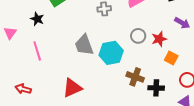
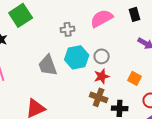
red star: (159, 39) -> (102, 76), moved
cyan hexagon: (111, 53) -> (77, 57), moved

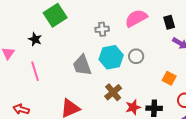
black rectangle: (135, 14) -> (169, 22), moved
red star: (102, 76) -> (133, 107), moved
brown cross: (99, 97) -> (113, 92), moved, turned 30

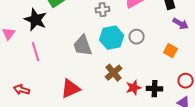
black star: (35, 39) -> (36, 20), size x1.6
orange square: (169, 78) -> (171, 51), moved

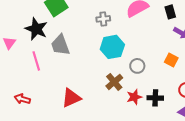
gray circle: (137, 37) -> (137, 66), moved
gray trapezoid: (83, 46) -> (60, 45), moved

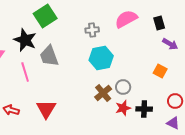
gray circle: (137, 66) -> (123, 87), moved
red triangle: (71, 98) -> (46, 109), moved, turned -35

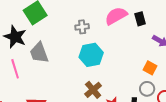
black rectangle: (159, 23) -> (140, 19), moved
gray circle: (123, 87) -> (147, 89), moved

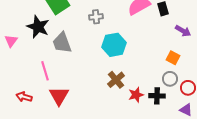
gray cross: (82, 27) -> (96, 17), moved
pink line: (15, 69) -> (45, 71), moved

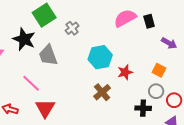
gray cross: (96, 17) -> (72, 28), moved, turned -32
pink line: (45, 71) -> (31, 83), turned -30
red star: (136, 95) -> (125, 72), moved

